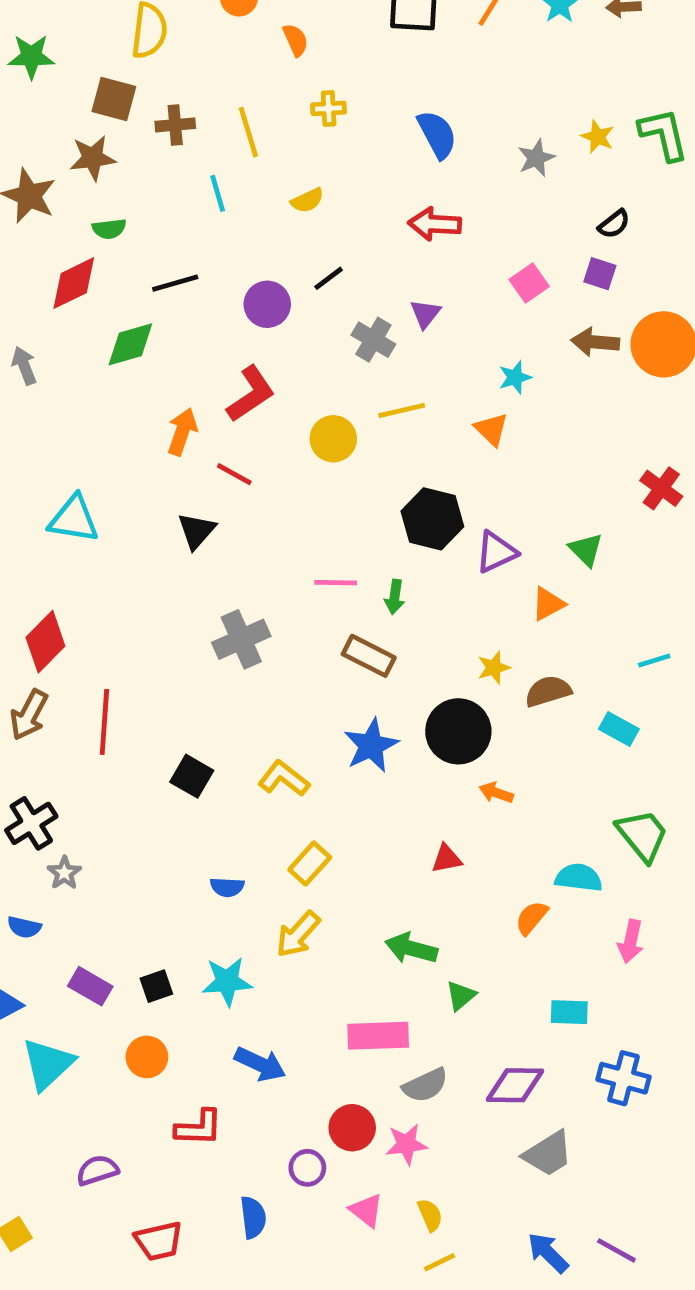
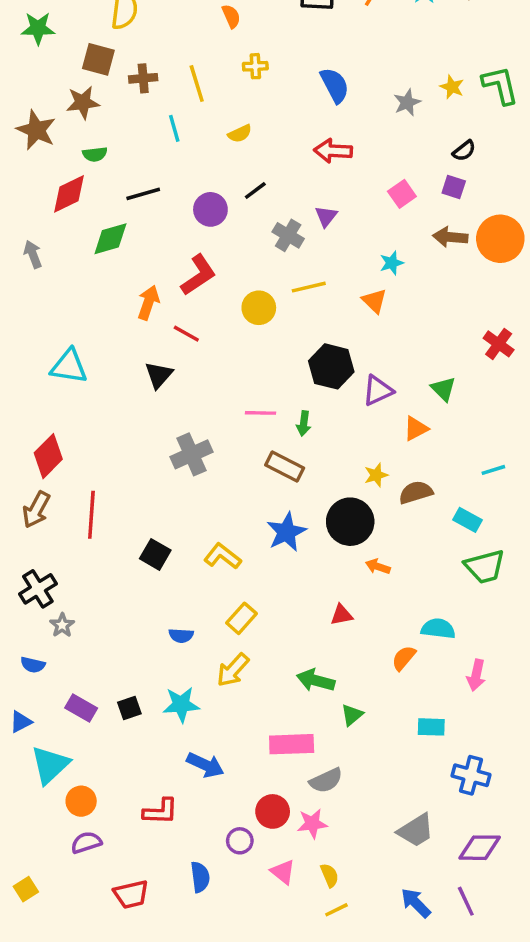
green trapezoid: (642, 835) -> (485, 567), moved, turned 114
orange circle: (147, 1057) -> (81, 801), moved
purple diamond: (515, 1085) -> (480, 848), moved
purple line: (616, 1250) -> (466, 901), turned 36

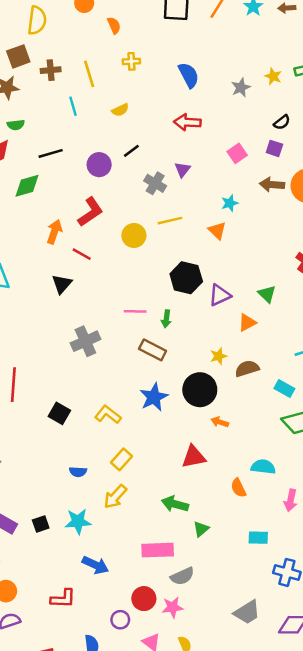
brown square: (98, 59) -> (18, 56), turned -35
red triangle: (342, 615) -> (194, 457), size x1.5
orange semicircle: (404, 658) -> (238, 488), turned -66

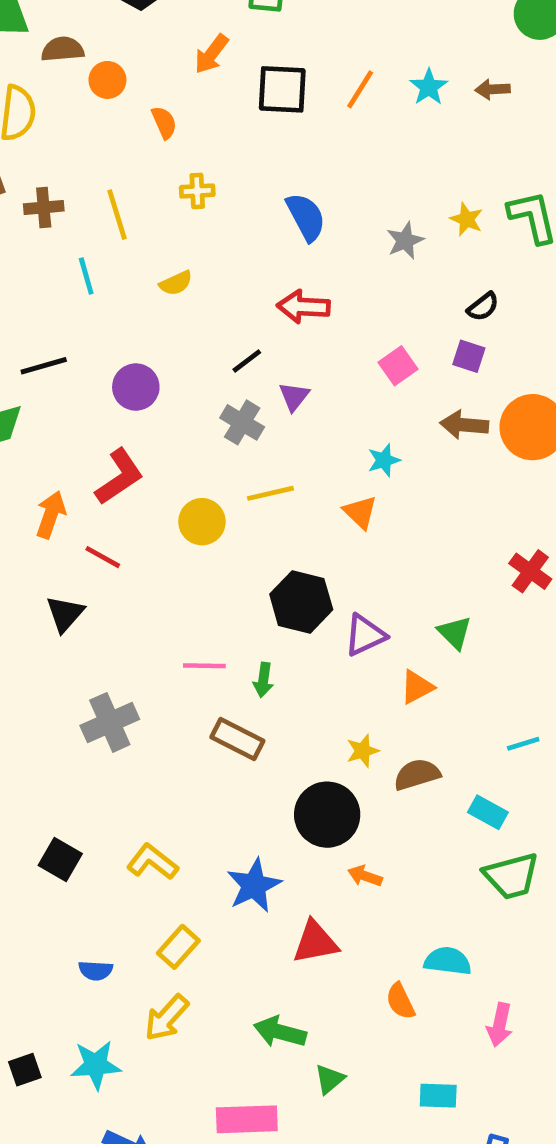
black line: (131, 151) -> (247, 361), moved
blue star: (154, 397) -> (254, 885), moved

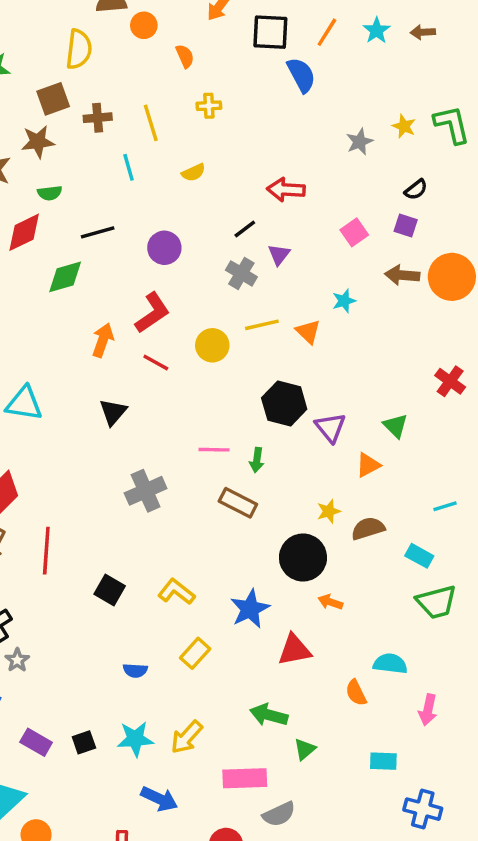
blue semicircle: (306, 217) -> (301, 75), moved
orange triangle: (360, 512) -> (308, 332), moved
red line: (103, 557) -> (156, 362), moved
purple triangle: (365, 635) -> (330, 427), turned -44
yellow arrow: (167, 1018) -> (187, 737), moved

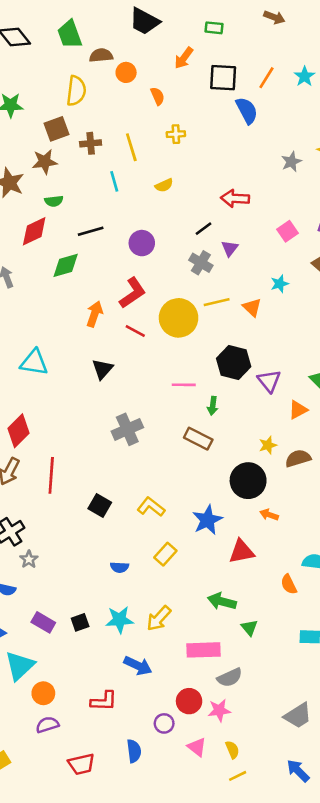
yellow circle: (212, 345) -> (179, 318), size x1.5
pink line: (214, 450) -> (184, 385), moved
green triangle: (305, 749) -> (249, 628), turned -30

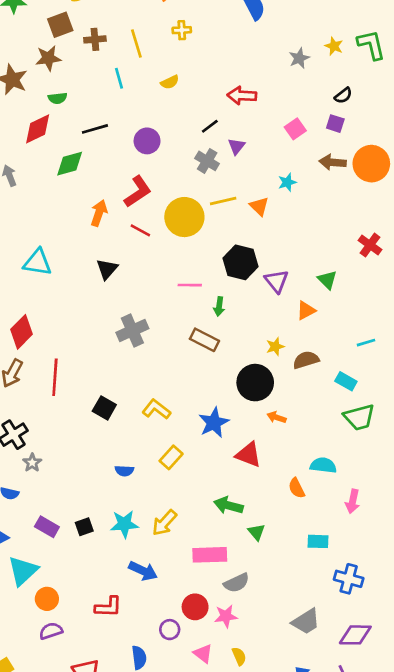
red triangle: (242, 551) -> (248, 455), turned 32

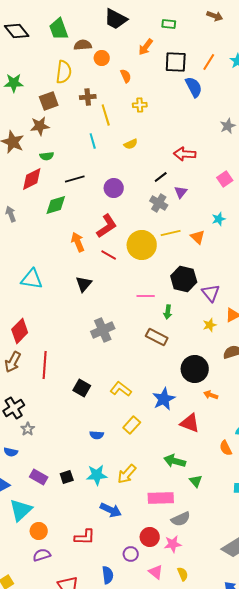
brown cross: (95, 39) -> (88, 97), moved
orange arrow: (99, 213) -> (78, 242), turned -42
yellow star: (275, 347) -> (210, 325), moved

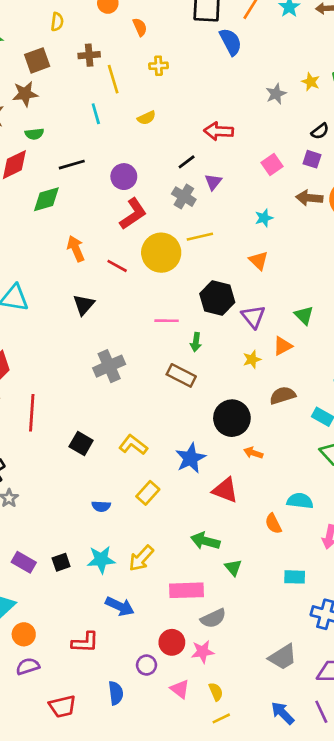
yellow semicircle: (64, 72) -> (57, 22), size x0.6
red L-shape: (107, 226) -> (133, 214), moved
orange triangle: (198, 237) -> (259, 261), moved

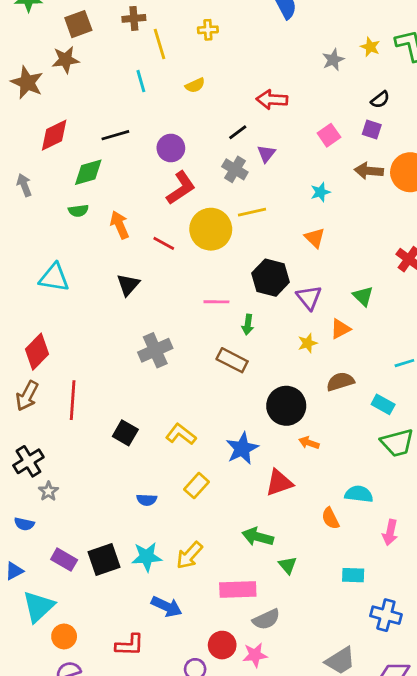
green semicircle: (34, 134) -> (78, 211), moved
red triangle: (225, 490) -> (279, 483), turned -40
black square: (61, 562) -> (104, 560), size x1.6

